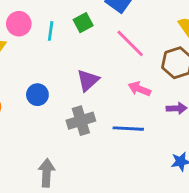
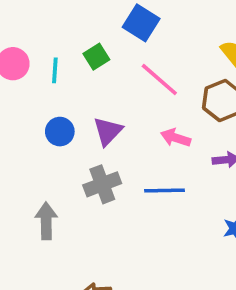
blue circle: (37, 95) -> (60, 132), moved
gray arrow: (47, 173) -> (46, 221), moved

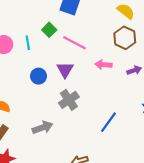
pink line: (159, 79) -> (75, 43), moved
blue line: (165, 191) -> (109, 122), moved, turned -40
gray arrow: (46, 221) -> (42, 127), turned 84

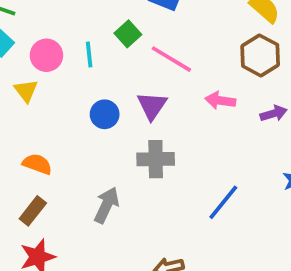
gray cross: (69, 100) -> (156, 159), turned 30
gray arrow: (42, 127) -> (107, 205), turned -48

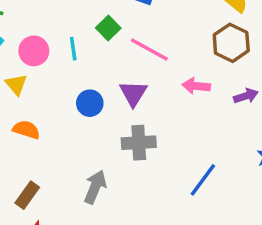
orange semicircle: (37, 164) -> (26, 130), moved

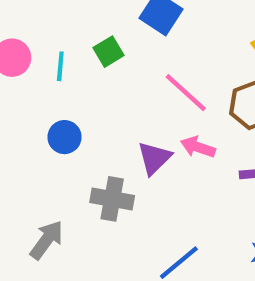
pink line: (149, 50) -> (186, 93), moved
purple triangle: (133, 93) -> (154, 158), moved

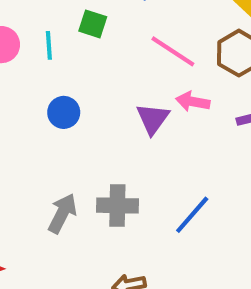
green square: (109, 52) -> (93, 24), turned -32
gray cross: (112, 199) -> (117, 206), moved

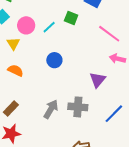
cyan line: (49, 45) -> (49, 27), turned 48
purple triangle: (153, 119) -> (98, 80), moved

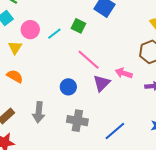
pink line: (109, 34) -> (89, 60), moved
blue circle: (54, 60) -> (68, 87), moved
purple triangle: (98, 80) -> (102, 83), moved
gray arrow: (51, 109) -> (39, 112), moved, turned 150

